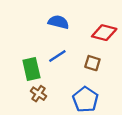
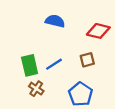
blue line: (57, 56) -> (54, 64), moved
brown square: (92, 63) -> (87, 60), turned -32

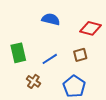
green rectangle: (30, 65) -> (18, 53), moved

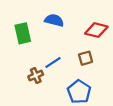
green rectangle: (18, 53) -> (23, 33), moved
brown cross: (33, 81) -> (36, 76), moved, turned 32

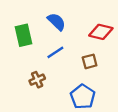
blue semicircle: (54, 20) -> (57, 22), turned 30
blue line: (53, 63) -> (55, 52), moved

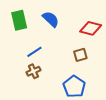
green rectangle: (24, 35) -> (19, 20), moved
blue line: (55, 52) -> (34, 52), moved

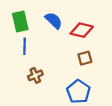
red diamond: (91, 28) -> (82, 30), moved
blue line: (34, 52) -> (25, 46), moved, turned -56

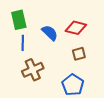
blue semicircle: (54, 20) -> (50, 33), moved
brown cross: (35, 75) -> (33, 70), size x1.5

